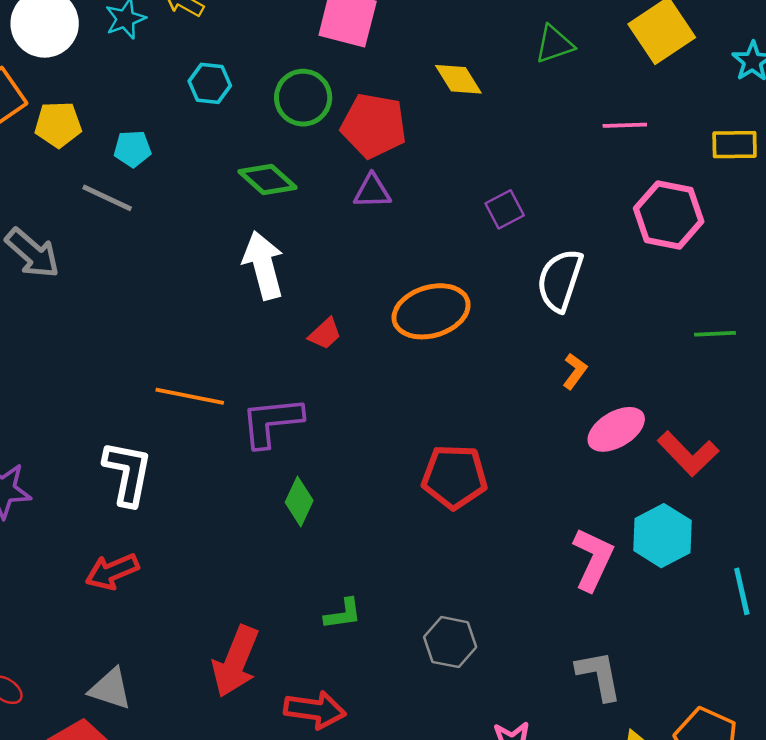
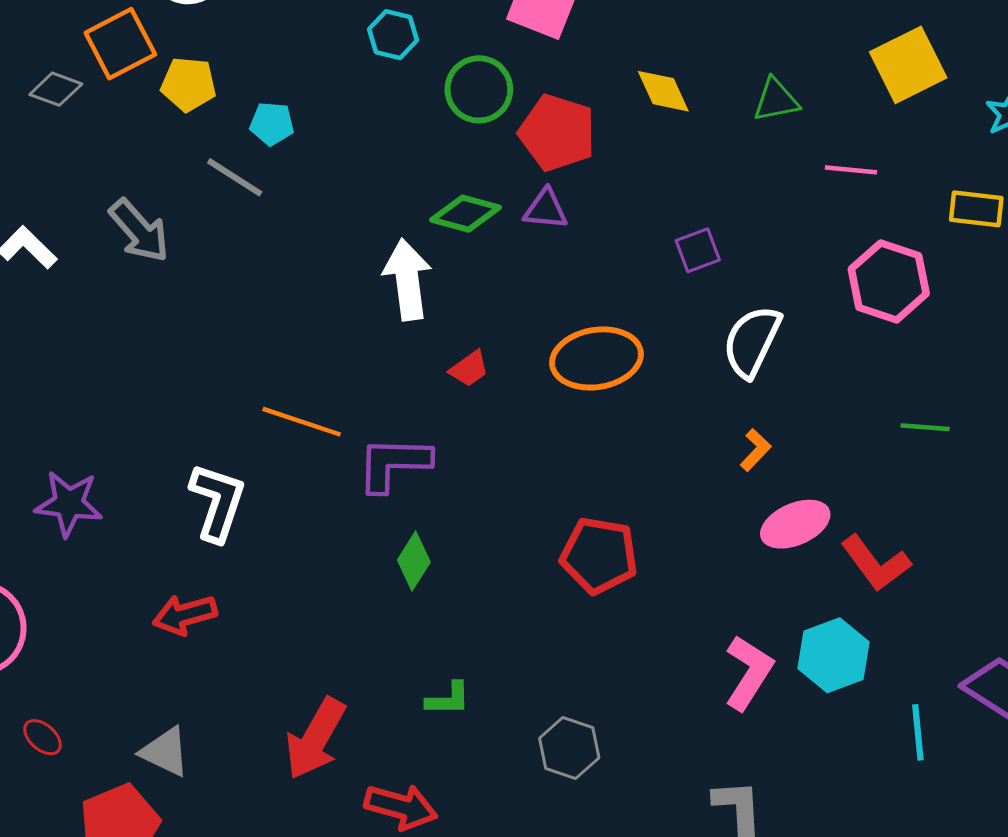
green triangle: (554, 44) -> (776, 100), moved
cyan hexagon: (210, 83) -> (393, 35), moved
green diamond: (267, 180) -> (466, 214), moved, turned -34

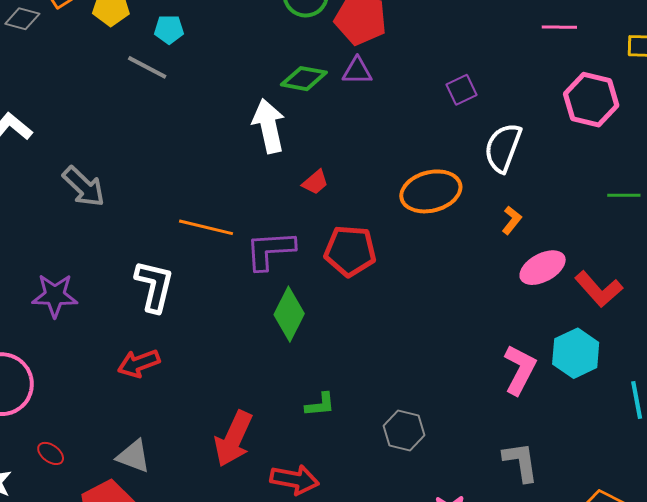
gray arrow: (139, 231) -> (84, 187), moved
orange ellipse: (597, 358) -> (431, 191), moved
red pentagon: (599, 555) -> (350, 251), moved
green diamond: (414, 561) -> (289, 314), size x1.4

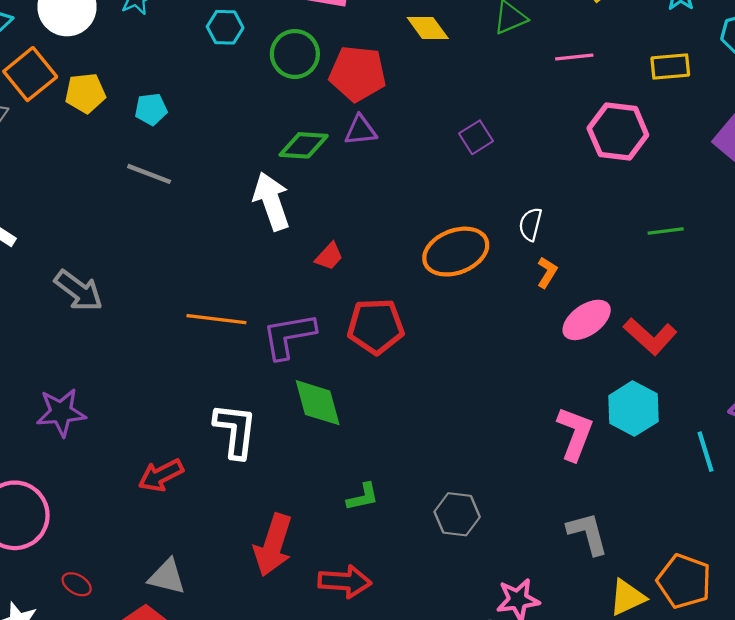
gray line: (147, 67) -> (149, 174), moved
white semicircle: (503, 148) -> (530, 224), moved, size x0.6
white L-shape: (154, 286) -> (235, 431), moved
green diamond: (289, 314) -> (318, 403), turned -36

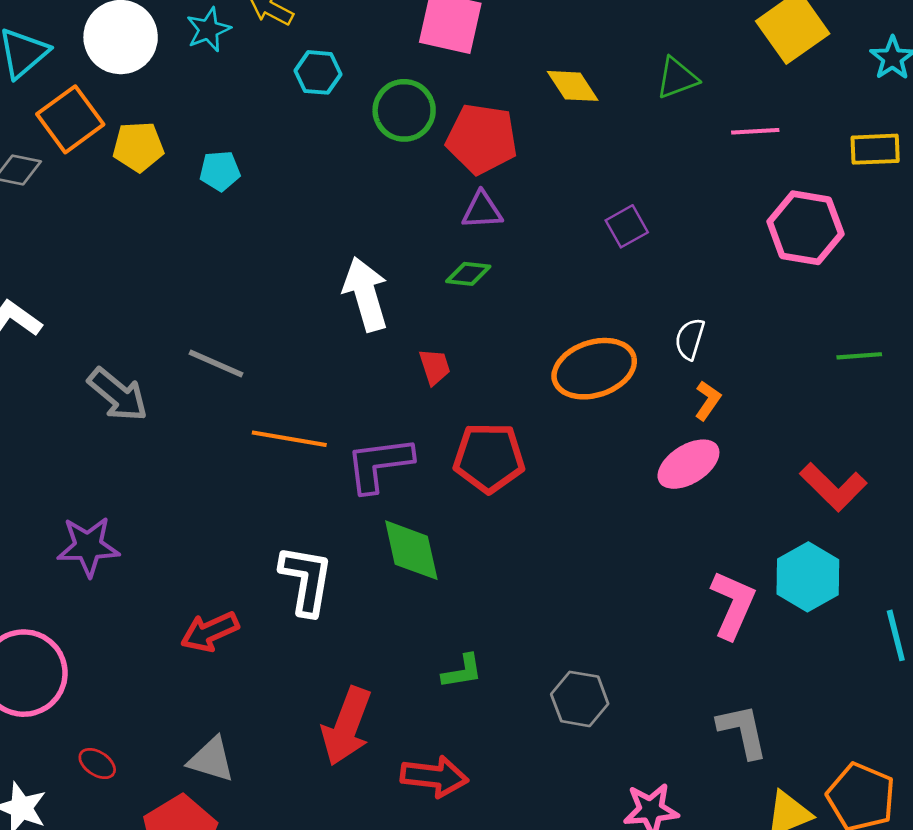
green diamond: (304, 145) -> (468, 274), moved, size x0.7
gray line: (149, 174) -> (216, 363), moved
red trapezoid: (329, 256) -> (435, 367), turned -64
pink ellipse: (587, 320) -> (688, 464), moved

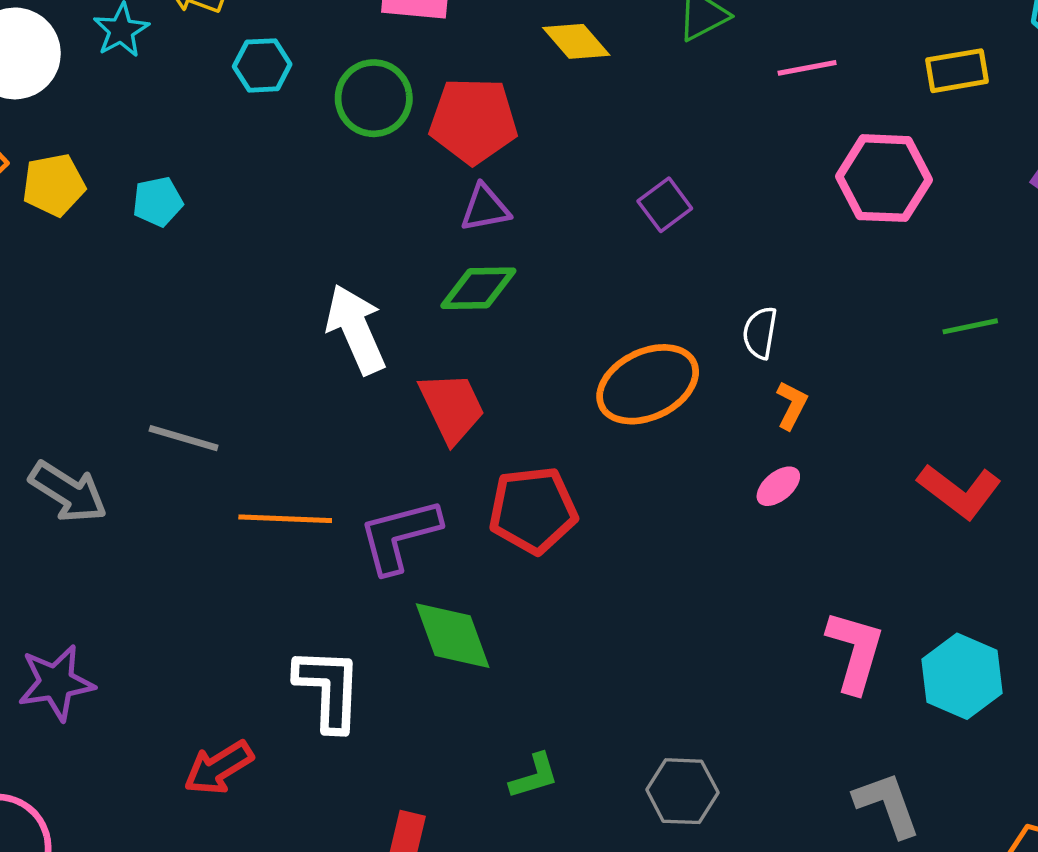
green diamond: (468, 274) -> (478, 288), size x1.4
red trapezoid: (435, 367) -> (452, 407), size x1.6
pink ellipse: (688, 464) -> (778, 486), size x0.6
cyan hexagon: (808, 577) -> (962, 676), moved

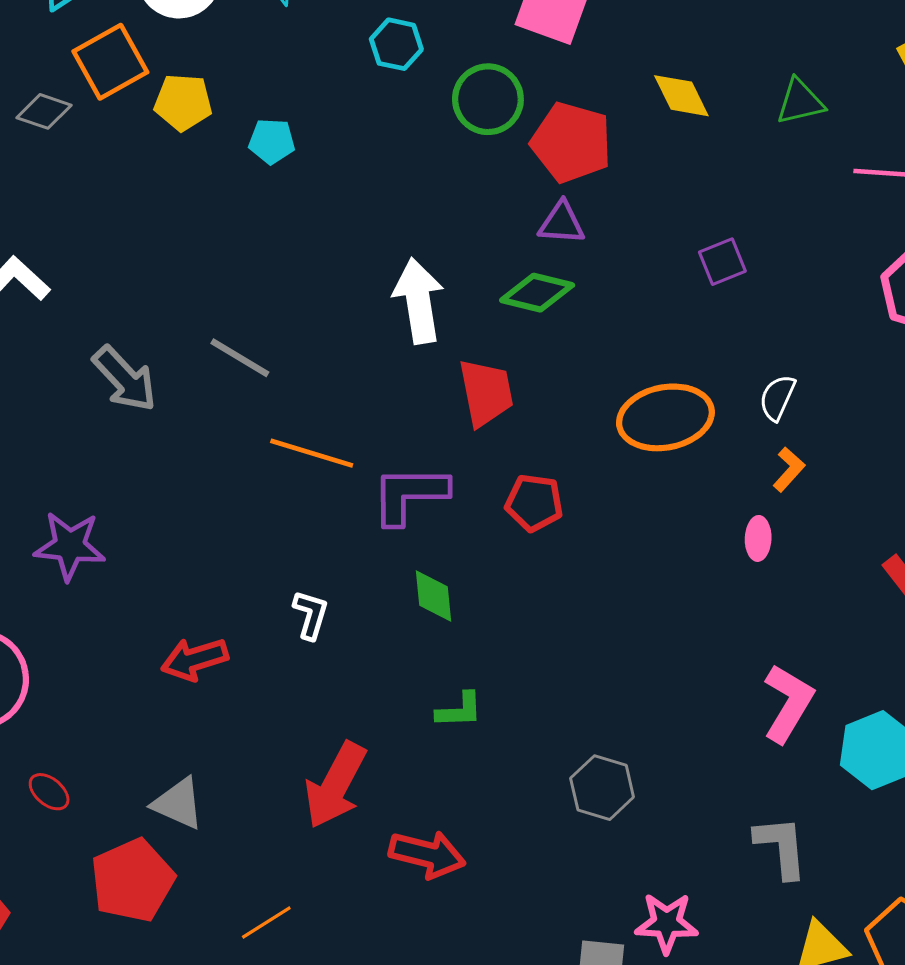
pink ellipse: (778, 486) -> (758, 538), turned -63
red pentagon: (533, 510) -> (534, 503), size x0.7
green diamond: (453, 636) -> (433, 596), size x0.7
white L-shape: (328, 689) -> (311, 615), size x0.6
green L-shape: (534, 776) -> (459, 710), moved

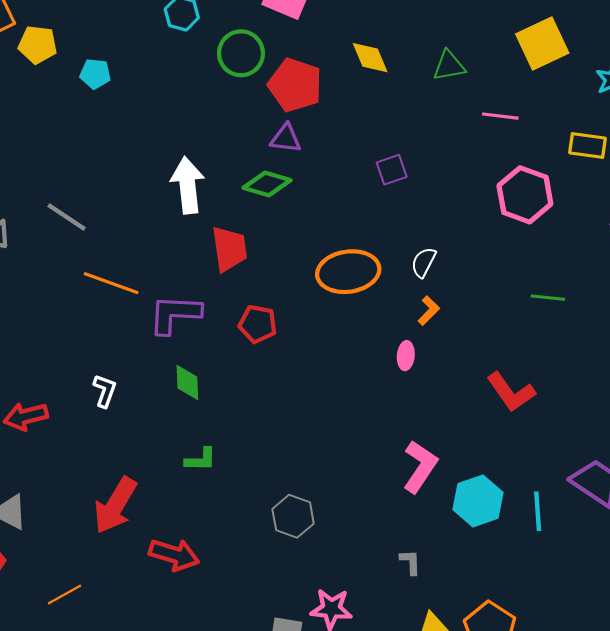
gray L-shape: (781, 847) -> (410, 562), size x0.6

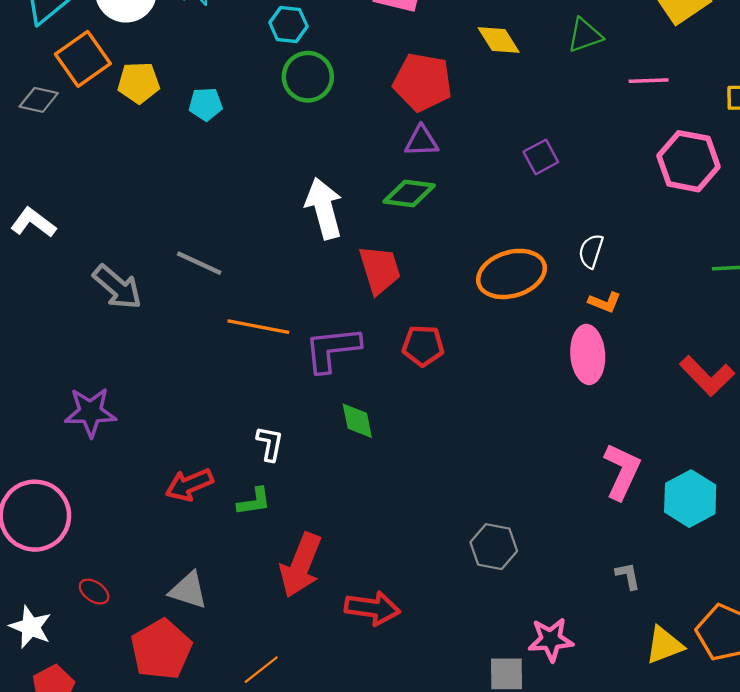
green circle: (241, 53) -> (308, 77), moved
orange L-shape: (429, 311) -> (605, 302), turned 76
pink ellipse: (406, 356) -> (588, 354), size x1.8
green L-shape: (201, 460) -> (254, 502), moved

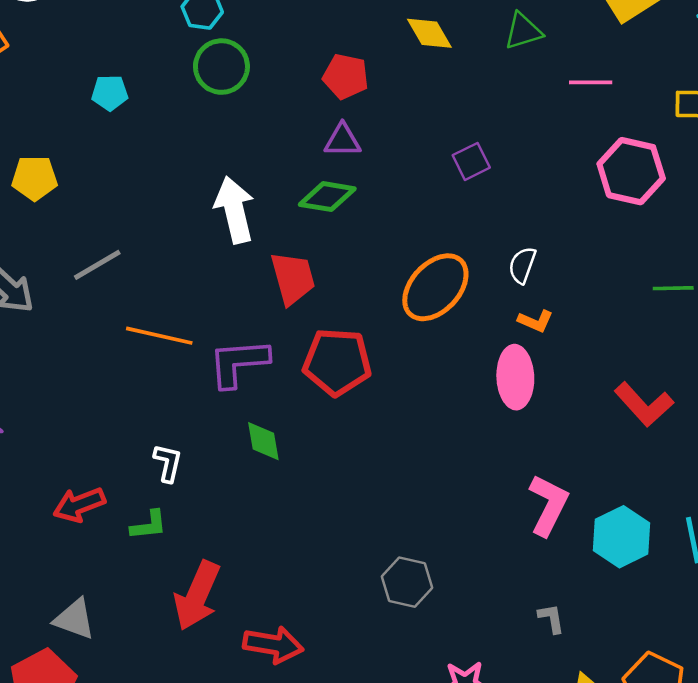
red pentagon: (423, 82) -> (346, 76), size x0.7
yellow pentagon: (139, 83) -> (35, 178), moved
gray line: (199, 263) -> (97, 265), turned -57
orange ellipse: (511, 274) -> (435, 287), turned -32
red pentagon: (423, 346) -> (337, 362), size x1.5

